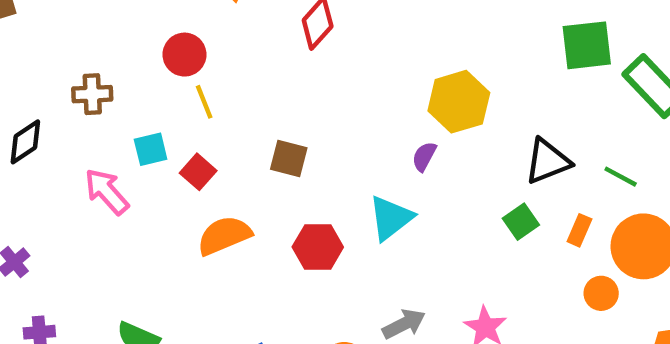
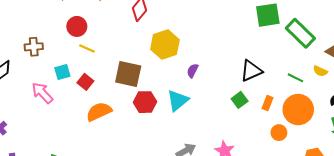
yellow line: (204, 102) -> (87, 48), turned -42
yellow hexagon: (459, 102) -> (165, 45), moved
brown square: (289, 159) -> (128, 74), size x1.5
green line: (621, 177) -> (295, 78), moved
red hexagon: (318, 247) -> (145, 102), moved

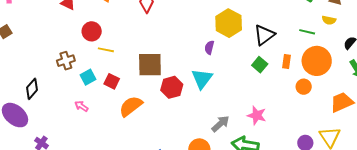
yellow hexagon: (165, 45) -> (229, 23), moved
brown cross: (34, 47) -> (66, 61), moved
pink arrow: (42, 93) -> (81, 106), moved, size x0.6

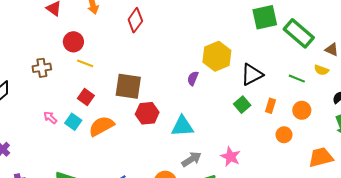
orange circle: (317, 61) -> (302, 110), size x0.6
cyan square: (88, 77) -> (73, 122), moved, turned -35
cyan triangle: (202, 79) -> (182, 126), moved, turned 40

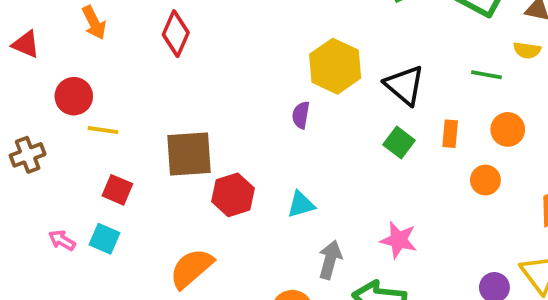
black triangle: (252, 75) -> (405, 85), turned -40
orange semicircle: (101, 126) -> (191, 268), moved
cyan triangle: (182, 126) -> (301, 204), size x0.7
gray arrow: (192, 159) -> (330, 260), turned -30

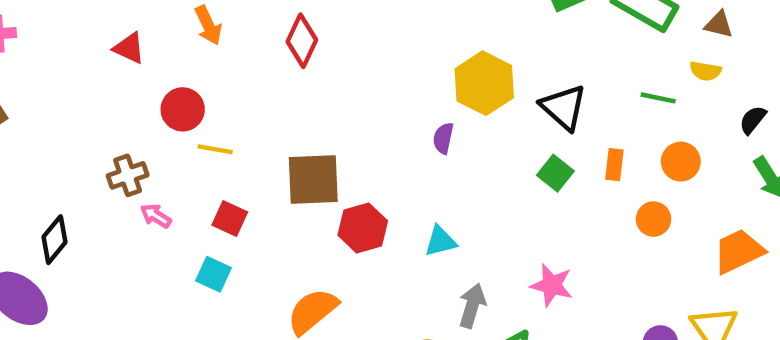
pink arrow: (62, 240) -> (156, 216), moved

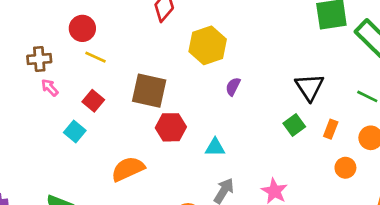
yellow hexagon: (484, 83) -> (208, 45), moved

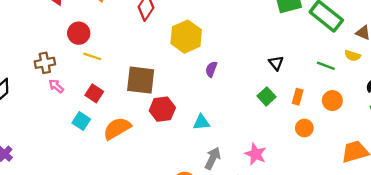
black triangle: (309, 87) -> (276, 63), size x0.6
orange circle: (345, 168) -> (304, 128), moved
orange semicircle: (128, 169) -> (117, 128), moved

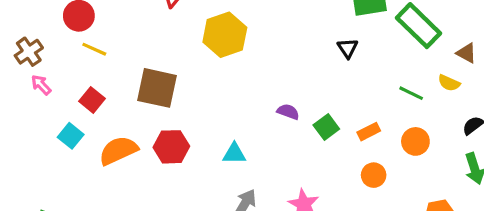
brown cross: (45, 63) -> (29, 52), turned -30
black triangle: (276, 63) -> (348, 48), moved
purple semicircle: (211, 69) -> (288, 112), moved, turned 84
orange rectangle: (298, 97) -> (369, 132), turned 42
red hexagon: (162, 109) -> (171, 147), moved

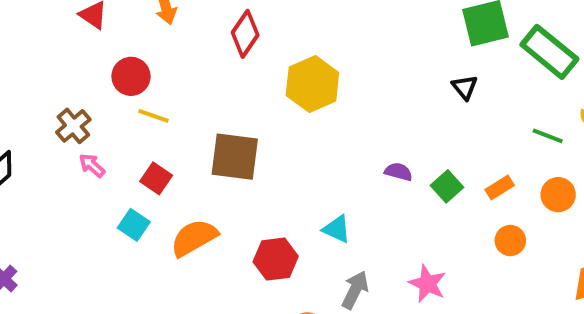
red hexagon: (171, 147) -> (276, 259), moved
cyan triangle: (234, 154) -> (337, 229), turned 30

